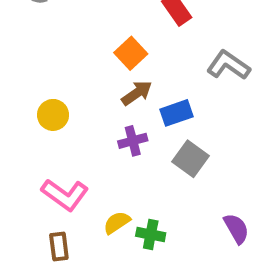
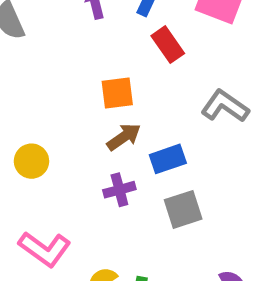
orange square: (131, 53) -> (117, 93), turned 36
gray square: (190, 159) -> (183, 209), turned 36

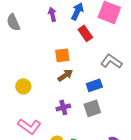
blue rectangle: (168, 159) -> (94, 85), moved
purple cross: (119, 190) -> (63, 107), moved

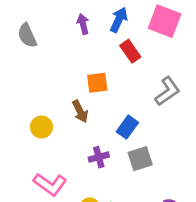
gray L-shape: (111, 61) -> (167, 91), turned 110
brown arrow: (65, 75) -> (80, 111), moved, turned 98
blue rectangle: (94, 85) -> (127, 127), moved, turned -35

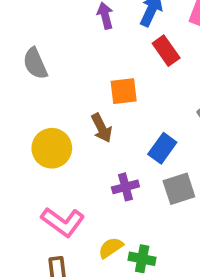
gray semicircle: (27, 35) -> (35, 63), moved
yellow circle: (41, 127) -> (52, 148), size x1.4

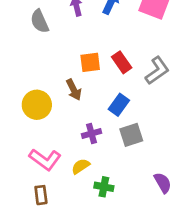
red rectangle: (166, 51) -> (122, 62), moved
gray semicircle: (35, 63) -> (40, 21), moved
yellow semicircle: (111, 248) -> (81, 166), moved

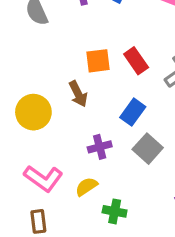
gray square: (131, 135) -> (148, 149), turned -30

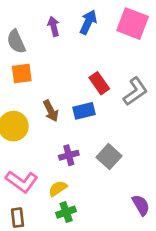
orange square: (98, 61) -> (22, 73), moved
blue rectangle: (133, 112) -> (84, 111), moved, turned 40
green cross: (115, 211) -> (66, 212), moved, turned -30

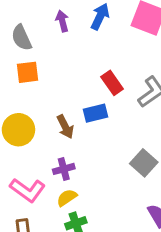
brown arrow: (51, 111) -> (65, 127), moved
purple cross: (69, 155) -> (64, 169), moved
gray square: (109, 157) -> (144, 163), moved

